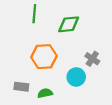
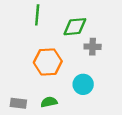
gray cross: (92, 59) -> (93, 47), moved, turned -32
gray rectangle: (21, 87) -> (18, 103), moved

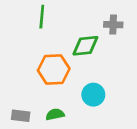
green diamond: (75, 27) -> (85, 46), moved
gray cross: (93, 47) -> (113, 25), moved

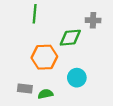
gray rectangle: (21, 116) -> (25, 88), moved

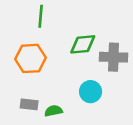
gray cross: (93, 20) -> (114, 57), moved, size x1.5
orange hexagon: (44, 57) -> (30, 58), moved

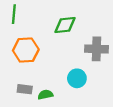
green line: (41, 16) -> (14, 14), moved
green diamond: (83, 44) -> (65, 25), moved

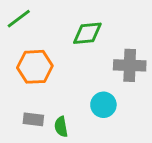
green line: (14, 14) -> (19, 19), turned 48
green semicircle: (45, 95) -> (61, 127), turned -88

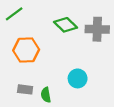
green diamond: (87, 33) -> (66, 25), turned 50
gray cross: (130, 65) -> (97, 29), moved

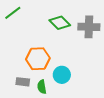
orange hexagon: (26, 50) -> (38, 59), moved
cyan circle: (78, 78) -> (62, 75), moved

